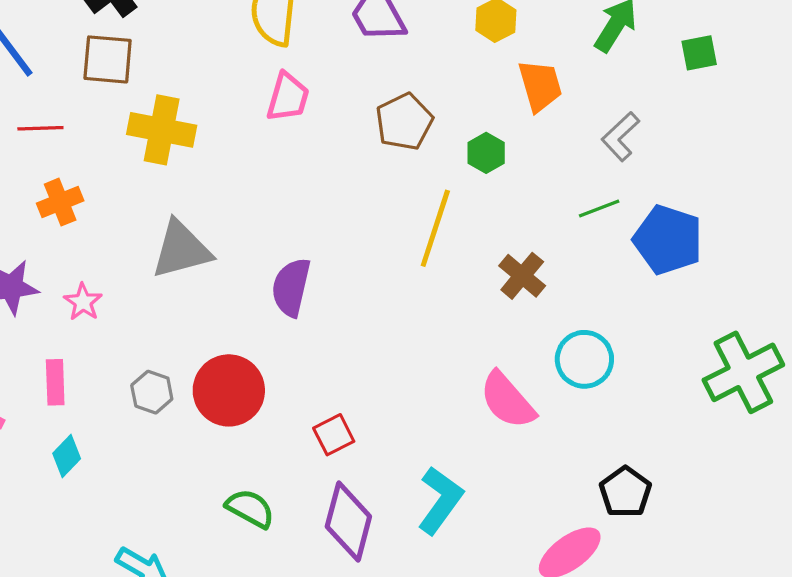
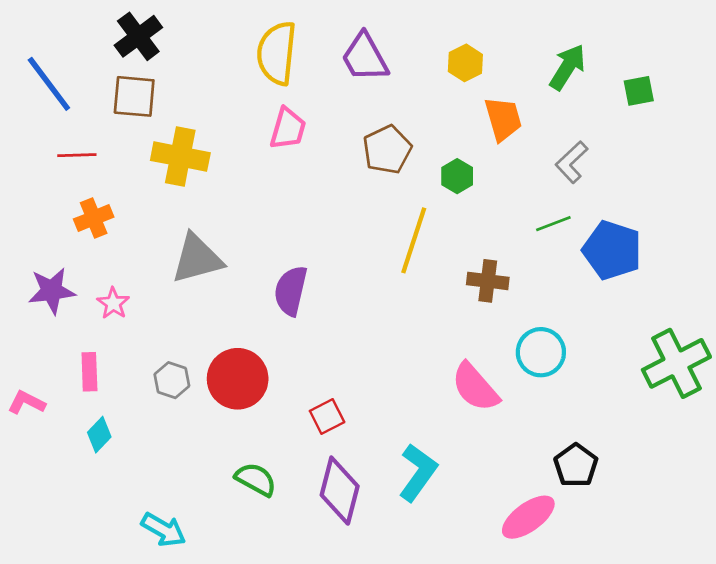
brown cross: (522, 276) -> (488, 281), turned -33

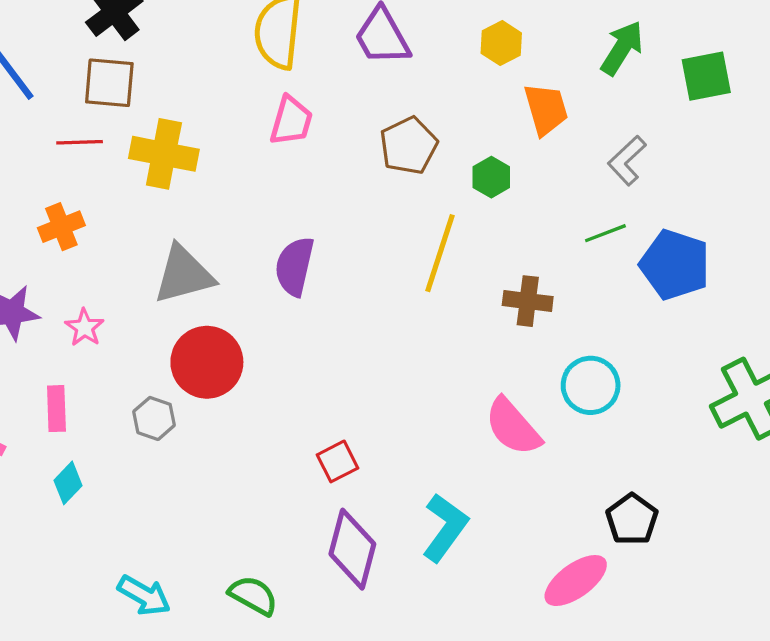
green square: (639, 91) -> (706, 76), size x1.4
red line: (77, 155) -> (80, 142), moved
purple semicircle: (291, 291) -> (295, 266), moved
red circle: (238, 379) -> (207, 362), moved
green semicircle: (256, 479) -> (253, 595), moved

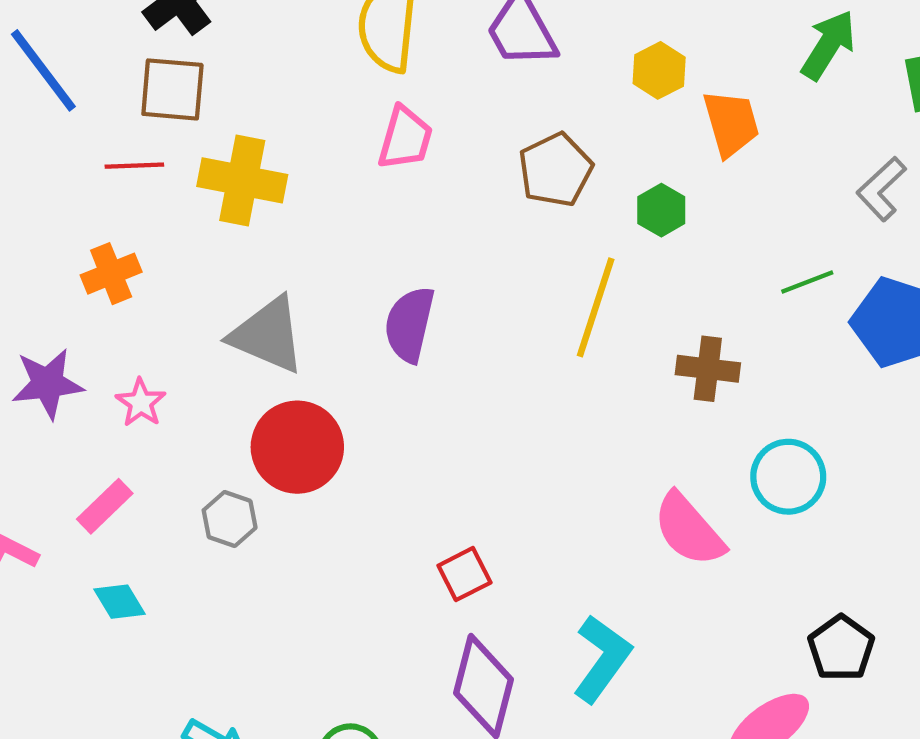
yellow hexagon: (501, 43) -> (659, 70), moved
gray L-shape: (627, 160) -> (881, 189), moved
gray triangle: (184, 275) -> (268, 335), turned 38
pink rectangle: (56, 409) -> (105, 506), turned 48
cyan diamond: (68, 483) -> (120, 602), turned -75

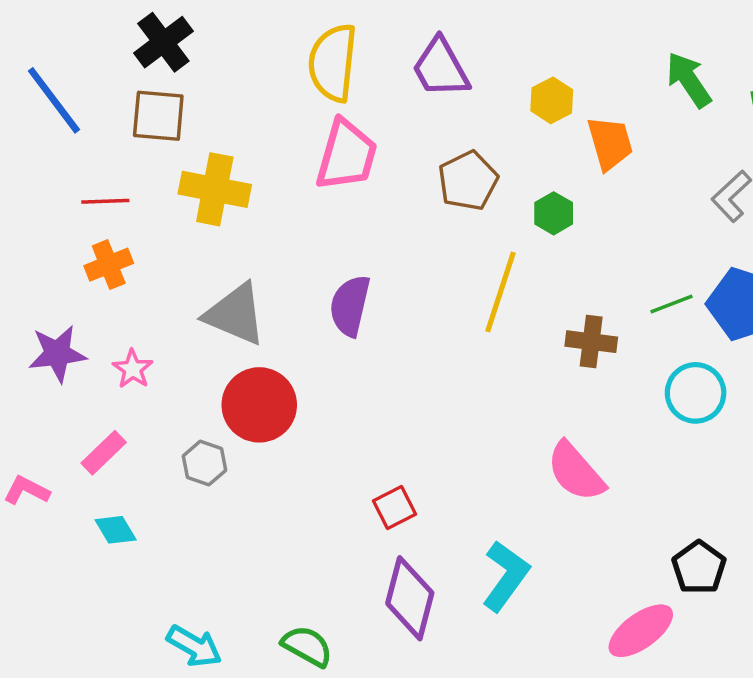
green arrow: (828, 45) -> (689, 80), turned -66
pink trapezoid: (405, 138) -> (347, 155), size x1.4
red line: (134, 166) -> (105, 201), moved
green line: (807, 282) -> (672, 304), moved
cyan circle: (788, 477) -> (696, 393), moved

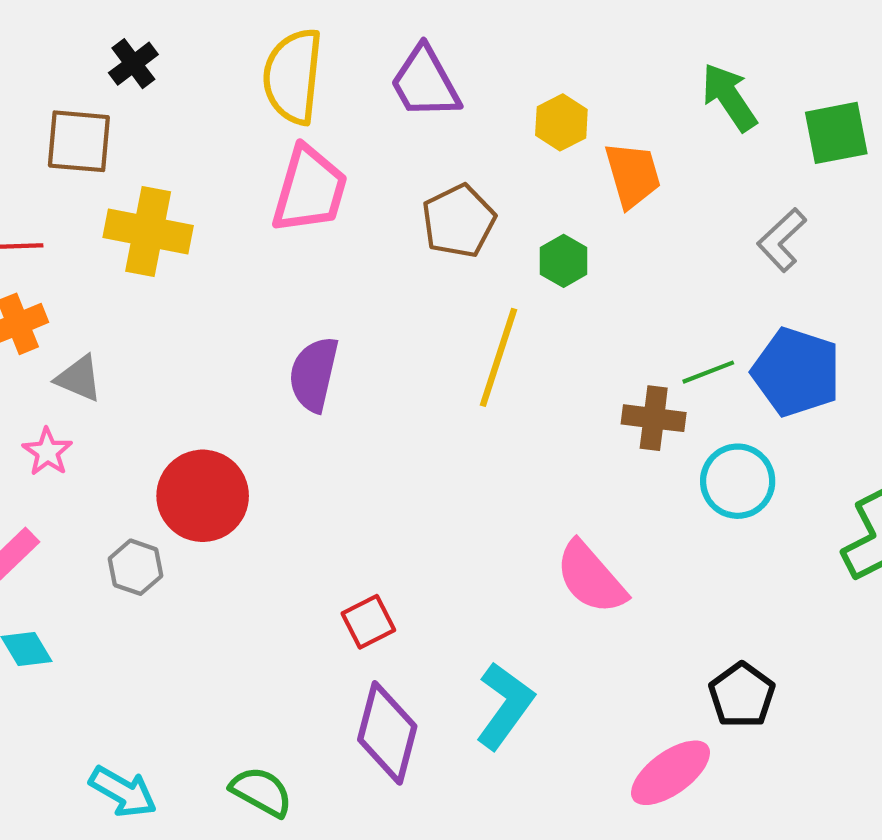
black cross: (163, 42) -> (133, 64), moved, size x0.7
gray triangle: (235, 314) -> (79, 378), moved, size x0.6
brown cross: (591, 342) -> (654, 418), moved

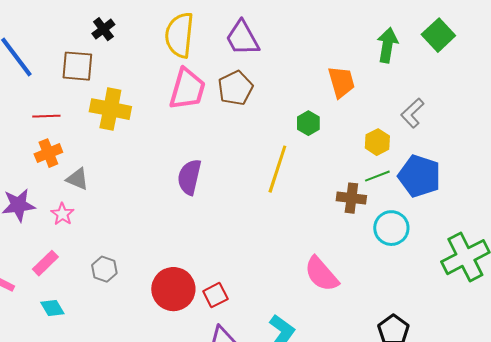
green arrow: (729, 97) -> (387, 45), turned 44
yellow hexagon: (561, 122) -> (377, 142), moved
green square: (836, 133) -> (438, 35), moved, turned -32
brown pentagon: (459, 221) -> (235, 88), moved
red circle: (203, 496) -> (173, 289), moved

